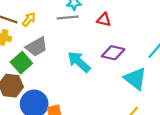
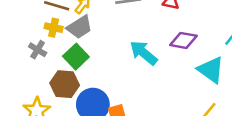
gray trapezoid: (37, 47) -> (80, 27), moved

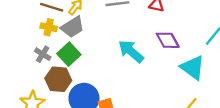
purple diamond: (183, 40) -> (168, 40), turned 50
gray cross: (38, 50) -> (43, 54), moved

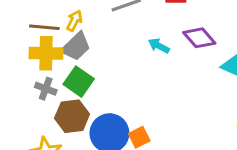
yellow cross: (49, 27) -> (46, 53), size x1.5
cyan arrow: (131, 51) -> (159, 46), moved, size x0.6

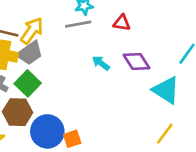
yellow arrow: (74, 21) -> (32, 31), size x1.5

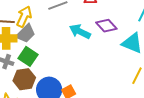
cyan arrow: (101, 63) -> (80, 32), size x1.5

